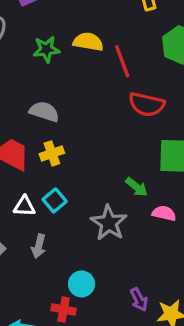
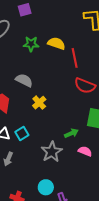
yellow cross: (52, 153) -> (39, 103), moved, turned -32
green arrow: (137, 187) -> (71, 133), turned -72
cyan circle: (81, 284) -> (46, 187), moved

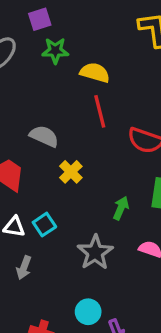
green star: (31, 44) -> (55, 51), moved
red line: (75, 58) -> (100, 111), moved
green arrow: (71, 133) -> (121, 208), moved, turned -40

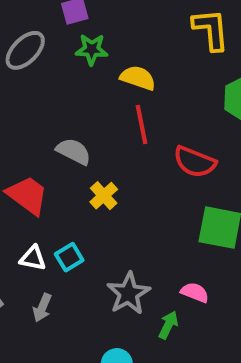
green arrow: (121, 208) -> (168, 325), moved

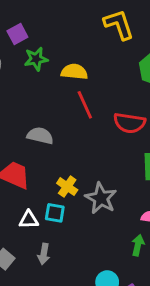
yellow cross: (104, 196) -> (67, 187), moved
cyan square: (69, 257) -> (55, 213), turned -36
gray star: (128, 293) -> (101, 198), moved

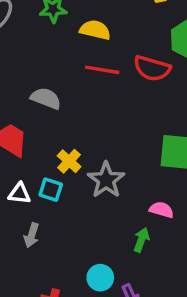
red line: (85, 105) -> (102, 70), turned -64
red semicircle: (129, 123) -> (152, 68), moved

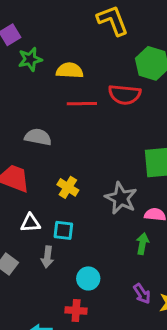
gray star: (106, 180) -> (121, 198), moved
cyan square: (51, 190) -> (63, 230), moved
cyan circle: (100, 278) -> (88, 278), moved

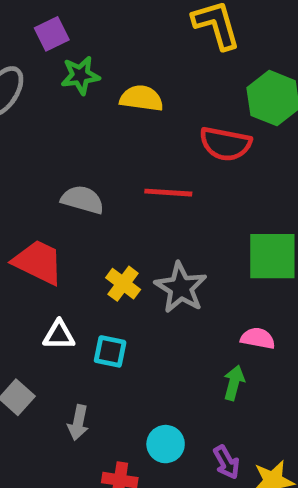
red line: (82, 104) -> (168, 193), moved
gray star: (121, 198) -> (181, 288), moved
gray arrow: (47, 257) -> (78, 423), moved
cyan circle: (88, 278) -> (166, 444), moved

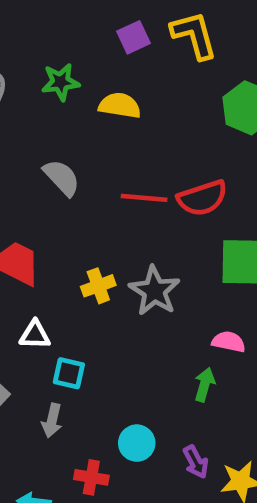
purple square: (52, 34) -> (134, 37), moved
red semicircle: (225, 144) -> (202, 198), moved, turned -30
gray semicircle: (82, 200) -> (62, 178), moved, turned 30
yellow cross: (123, 284) -> (98, 286), turned 32
cyan square: (110, 351) -> (69, 373), moved

